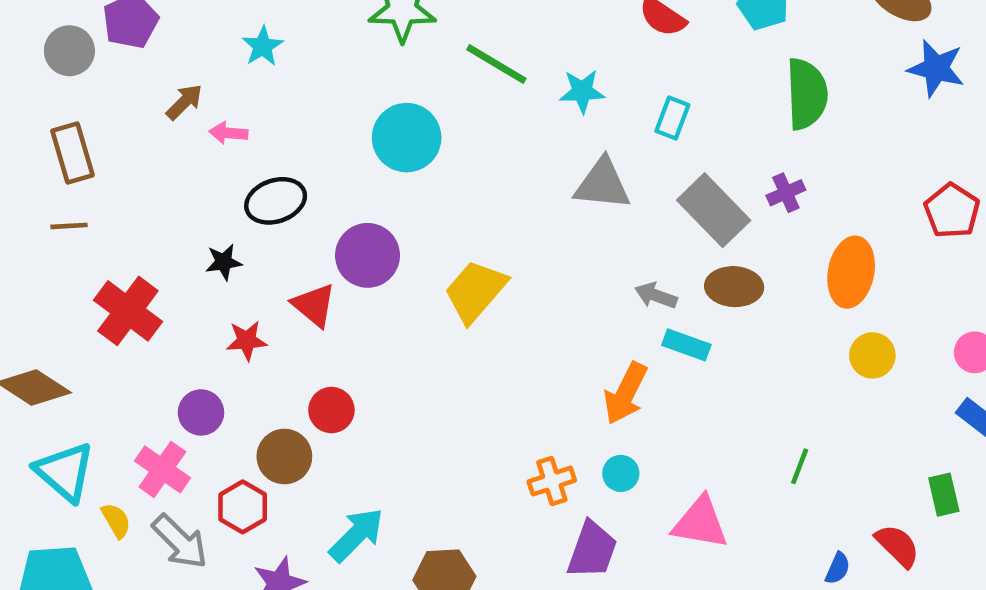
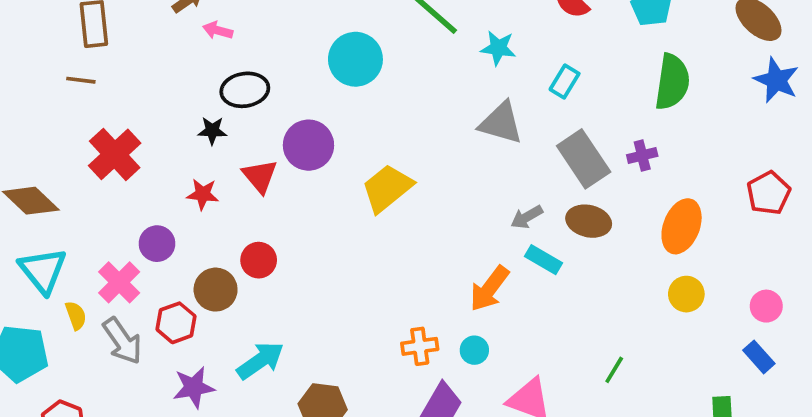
black star: (224, 262) -> (212, 131), moved
gray arrow: (656, 296) -> (527, 217), turned -60

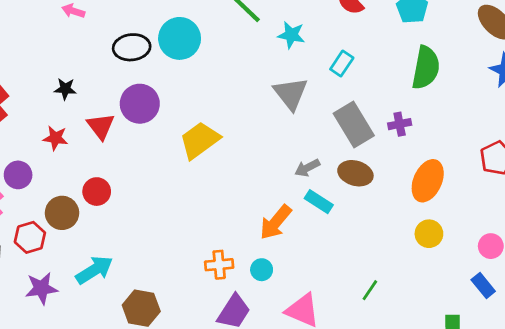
black ellipse: (245, 90) -> (132, 47), moved
gray triangle: (501, 123) -> (291, 93), turned 33

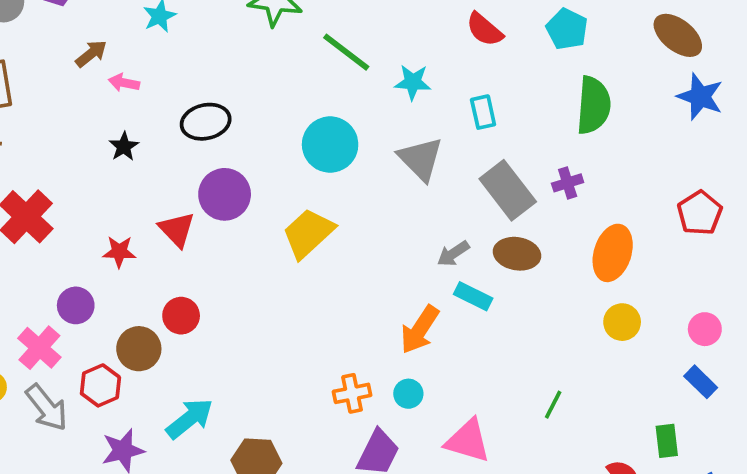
cyan circle: (180, 38) -> (330, 145), moved
cyan rectangle: (342, 63) -> (483, 112), turned -40
black star: (65, 89) -> (124, 147), moved, turned -30

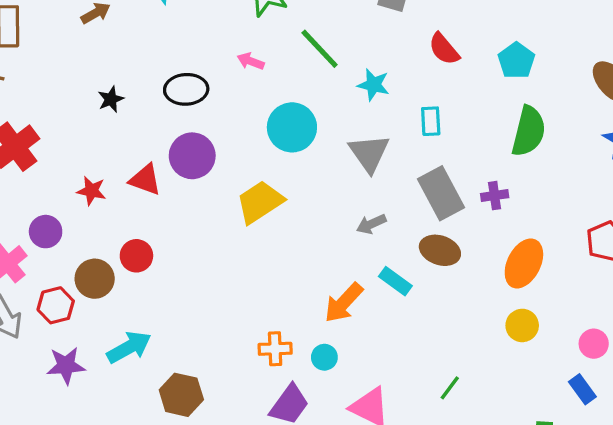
pink arrow: (124, 83) -> (251, 61), moved
red triangle: (177, 229) -> (145, 180), turned -36
gray arrow: (453, 254) -> (371, 224), moved

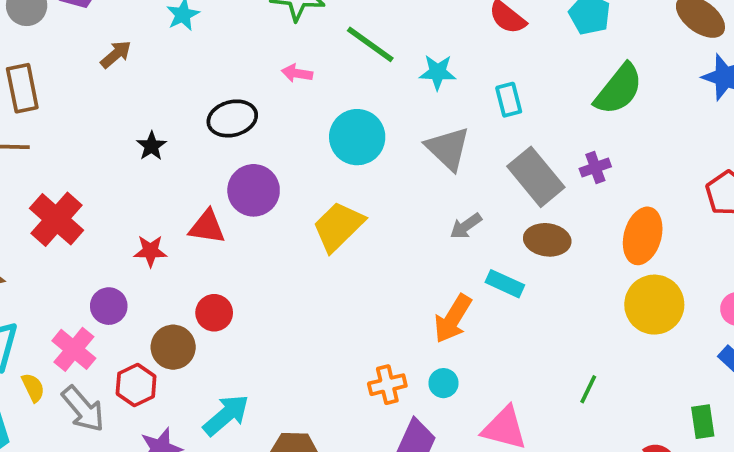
green semicircle: (529, 131) -> (619, 89), turned 36
yellow circle: (522, 325) -> (654, 305), size x1.6

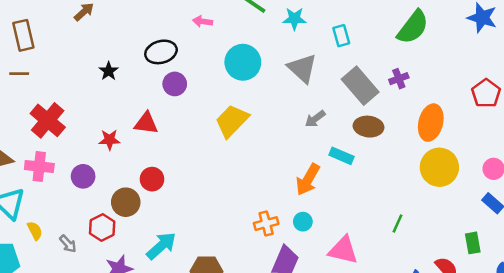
purple circle: (254, 190) -> (175, 84), moved, size x0.7
pink cross: (74, 349) -> (39, 166), moved, turned -32
gray arrow: (83, 409) -> (68, 244), size x0.6

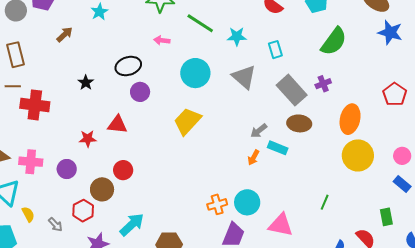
gray arrow: (315, 119) -> (259, 131), moved
red cross: (48, 120) -> (35, 105), moved, turned -32
orange arrow: (308, 180) -> (254, 157), moved, size x0.6
cyan circle: (303, 222) -> (247, 202), size x1.6

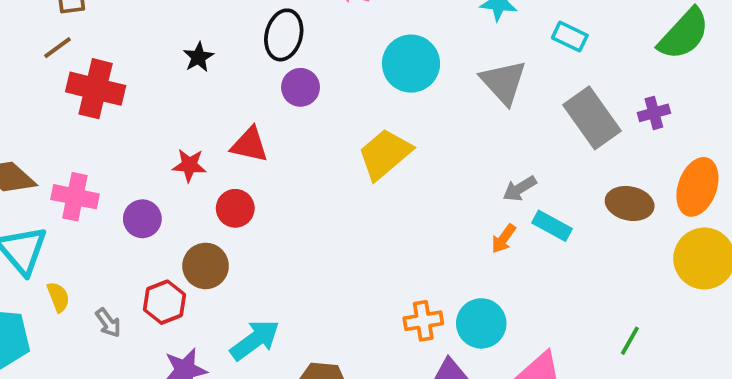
cyan rectangle: (275, 50) -> (570, 37), turned -54
black ellipse: (128, 66) -> (284, 35), turned -65
brown line: (13, 86) -> (57, 48), turned -42
brown ellipse: (299, 123) -> (630, 203), moved
red circle: (123, 170) -> (235, 208), moved

